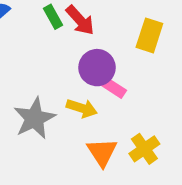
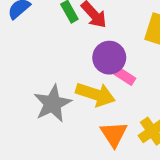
yellow arrow: (82, 108) -> (95, 94), size x1.4

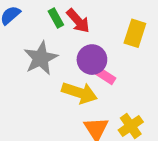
gray star: (53, 104) -> (41, 58), moved

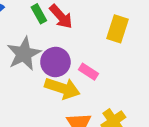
purple circle: (92, 60) -> (55, 62), moved

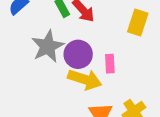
pink rectangle: (89, 72) -> (110, 64), turned 54

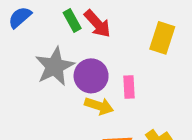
yellow arrow: (85, 79) -> (99, 106), size x0.7

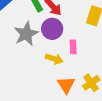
purple circle: (91, 76) -> (52, 29), moved

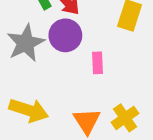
yellow arrow: (54, 59) -> (29, 110), moved, size x1.4

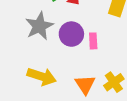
purple circle: (65, 35) -> (71, 34), moved

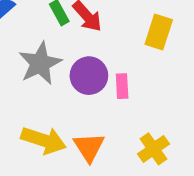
orange triangle: (85, 85) -> (89, 147), moved

